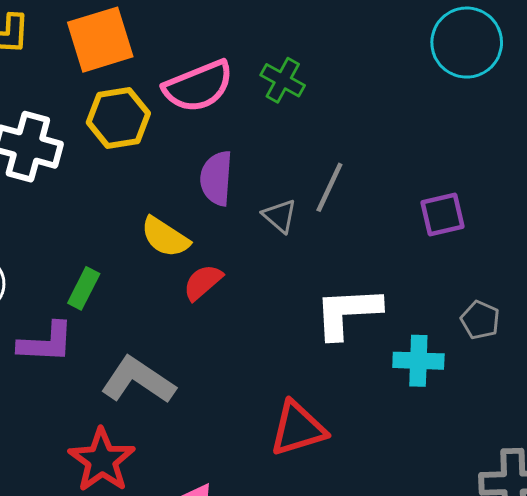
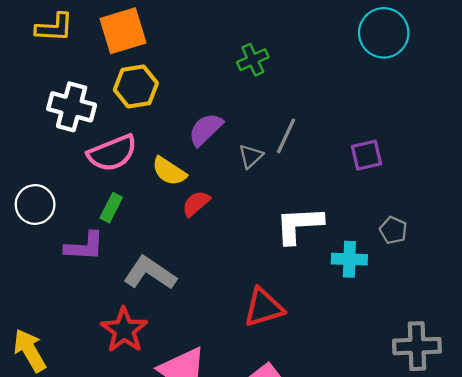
green cross: (283, 80) -> (253, 60), turned 36
pink semicircle: (198, 86) -> (112, 153), moved
purple semicircle: (216, 178) -> (206, 129), turned 42
gray triangle: (280, 216) -> (251, 156), turned 36

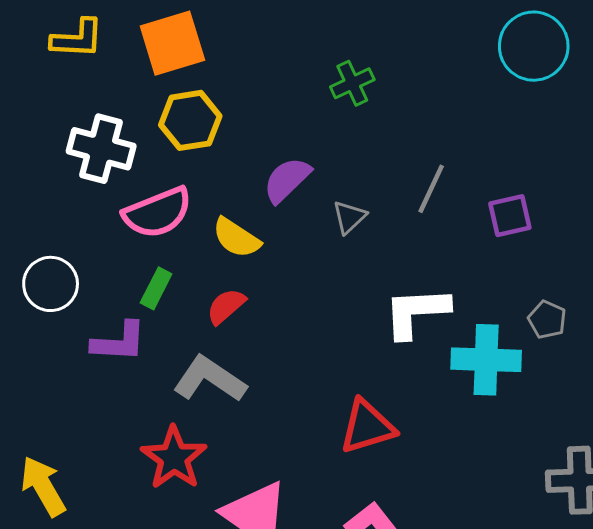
gray line: (286, 136) -> (431, 189), moved
red semicircle: (196, 203) -> (226, 306), moved
cyan cross: (349, 259) -> (486, 360), size x1.4

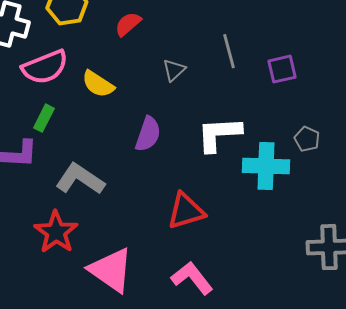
purple semicircle: (287, 180) -> (148, 134), moved, turned 153
gray line: (431, 189) -> (229, 51), turned -40
red semicircle: (226, 306) -> (128, 24), moved

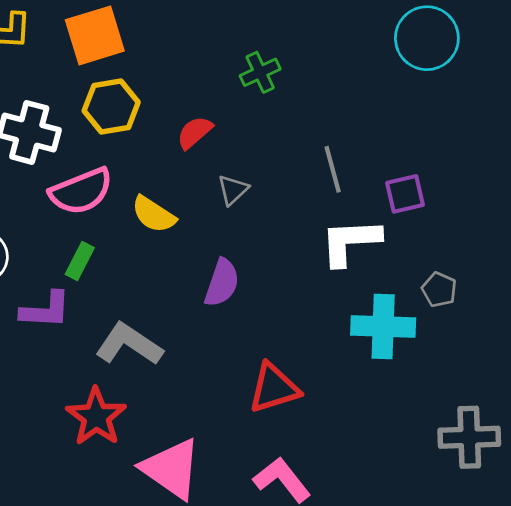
gray triangle: (174, 70) -> (233, 190), moved
white L-shape: (219, 134) -> (350, 242), moved

